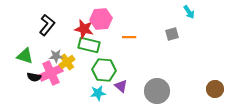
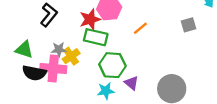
red star: (84, 29) -> (90, 19), turned -30
orange line: (129, 37) -> (140, 28), turned -40
pink cross: (51, 73) -> (53, 68), turned 30
black semicircle: (34, 77) -> (34, 73), size x1.5

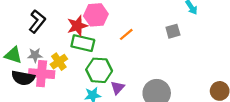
gray star: (59, 49) -> (35, 55), moved
purple triangle: (131, 83) -> (118, 88), turned 32

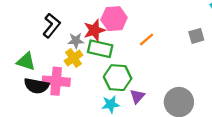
gray star: (35, 55) -> (76, 41), moved
yellow cross: (59, 62) -> (74, 58), moved

